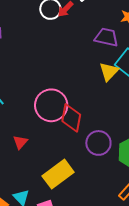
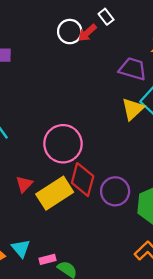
red diamond: (71, 118) -> (83, 180), moved
yellow rectangle: (58, 174) -> (55, 193), moved

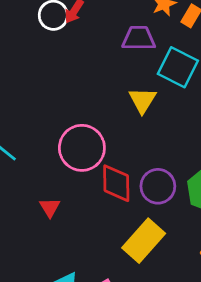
yellow triangle: (133, 109) -> (142, 100), moved
yellow rectangle: (55, 193) -> (144, 241), moved

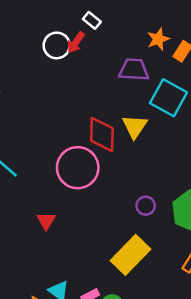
red diamond: (116, 183) -> (102, 135), moved
purple circle: (158, 186) -> (146, 206), size x0.6

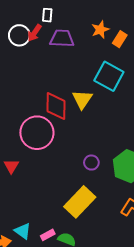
white rectangle: (92, 20) -> (47, 15), turned 56
purple trapezoid: (134, 70) -> (62, 38), moved
red triangle: (46, 221) -> (11, 166), moved

